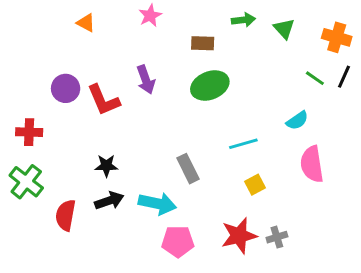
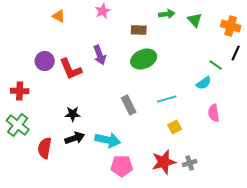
green line: (315, 78) -> (216, 65), moved
pink semicircle: (312, 164) -> (214, 113), size x0.7
gray rectangle: (188, 169) -> (129, 105), moved

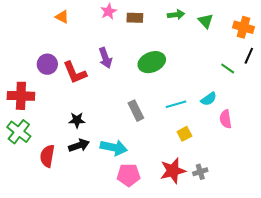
brown rectangle: (139, 30) -> (135, 18), moved
cyan semicircle: (204, 83) -> (209, 99), moved
red cross: (20, 91) -> (21, 96), size x1.4

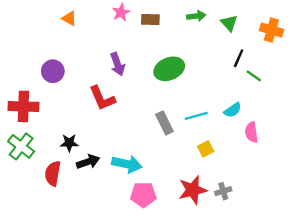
black line: (249, 56) -> (239, 58), moved
red L-shape: (75, 73) -> (102, 98), moved
gray rectangle: (136, 111) -> (164, 123), moved
black star: (77, 120) -> (69, 143), moved

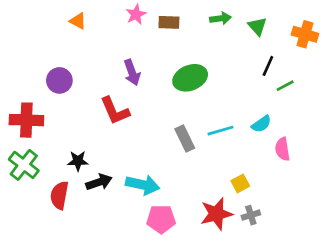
green line: (254, 76) -> (285, 86), turned -63
yellow square: (206, 149) -> (240, 183), moved

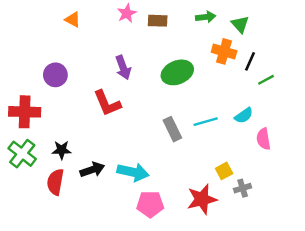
orange cross: (305, 34) -> (224, 51), moved
black star: (78, 161) -> (62, 150), moved
gray cross: (251, 215) -> (243, 188), moved

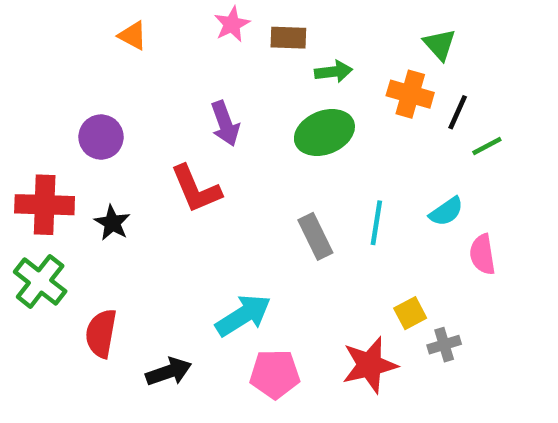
green arrow: (206, 17) -> (333, 72), moved
cyan line: (206, 122) -> (376, 223), turned -65
black star: (62, 150) -> (112, 223), moved, turned 30
black arrow: (92, 170) -> (169, 372), moved
cyan arrow: (133, 172) -> (243, 315), turned -44

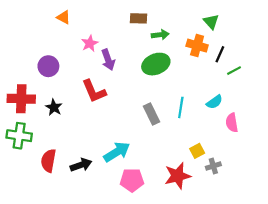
pink star: (232, 24) -> (90, 43), moved
green cross: (40, 281) -> (19, 136), turned -30
black arrow: (169, 372) -> (81, 165), moved

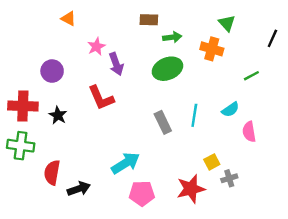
black line: (220, 54) -> (272, 38), moved
black arrow: (81, 165) -> (79, 189), moved

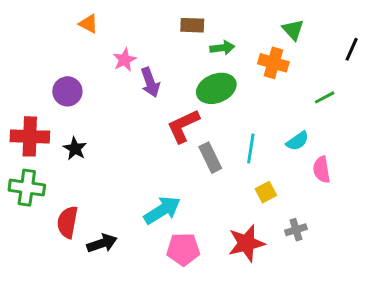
red L-shape: (101, 98) -> (183, 126), moved, turned 88
yellow square: (212, 162) -> (266, 192), moved

